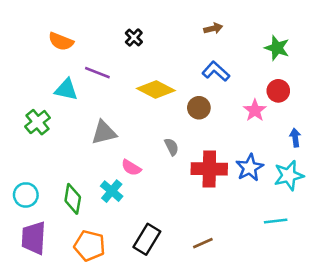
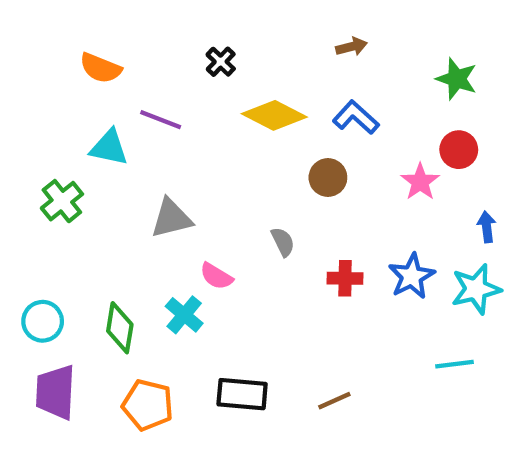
yellow diamond: (156, 90) -> (274, 115), moved
red cross: (209, 169) -> (345, 278), size x0.6
black rectangle: (147, 239) -> (242, 394), turned 64

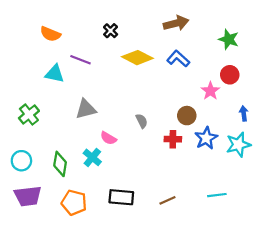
brown arrow: (351, 47) -> (176, 23), size x1.6
brown circle: (328, 178) -> (187, 116), moved
green cross: (62, 201) -> (29, 114), moved
cyan line: (454, 364) -> (217, 195), moved
purple trapezoid: (55, 392) -> (28, 196), turned -100

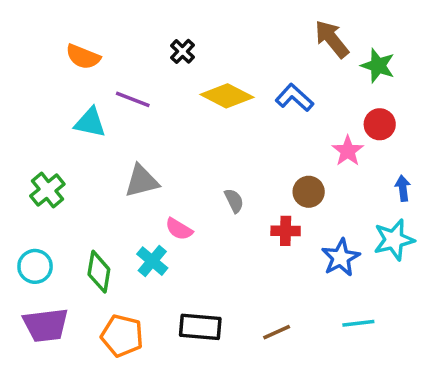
brown arrow: (176, 23) -> (332, 39), moved, turned -115
blue star: (206, 138) -> (341, 258), moved

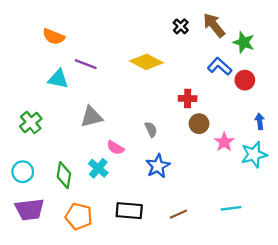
black cross: (182, 51) -> (181, 26), moved
blue L-shape: (294, 98) -> (220, 66), moved
pink star: (348, 151) -> (224, 142), moved
red cross: (286, 231) -> (188, 98), moved
blue star: (341, 258) -> (158, 166), moved

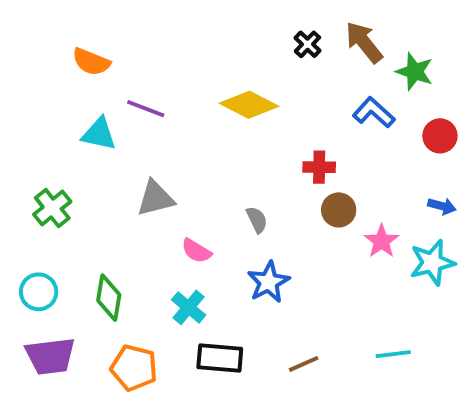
red circle: (245, 80) -> (440, 136), moved
blue arrow: (260, 121) -> (442, 206), turned 112
cyan cross: (98, 168) -> (189, 307), moved

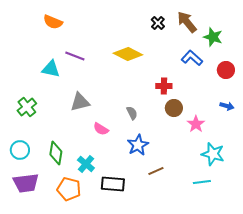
orange semicircle: (91, 62) -> (53, 22), moved
cyan star: (432, 263) -> (213, 154), moved, turned 30
cyan cross: (189, 307) -> (86, 164), moved
brown line: (304, 364) -> (156, 171), moved

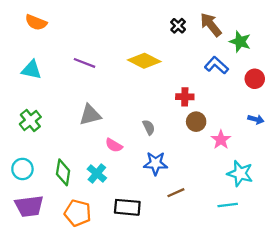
orange semicircle: (53, 22) -> (36, 22), moved
cyan triangle: (51, 69) -> (31, 70), moved
blue star: (138, 145) -> (156, 163), turned 30
cyan cross: (86, 164) -> (97, 174), moved

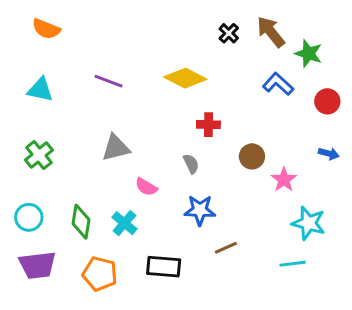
red cross: (185, 97) -> (208, 125), moved

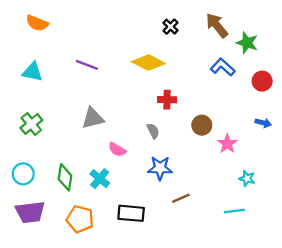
black cross: (229, 33) -> (170, 27), moved
cyan star: (308, 223) -> (247, 179), size x0.6

